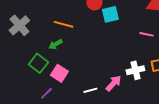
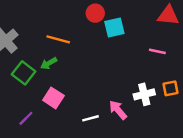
green square: (38, 63) -> (24, 73), moved
pink arrow: (113, 83) -> (118, 110), turned -84
purple line: (46, 93) -> (26, 118), moved

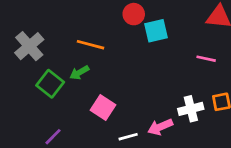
pink square: (53, 98) -> (103, 107), moved
pink arrow: (118, 110) -> (160, 127), turned -72

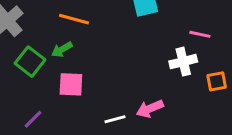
pink square: (103, 107) -> (71, 84), moved, turned -30
white cross: (191, 109) -> (183, 62), moved

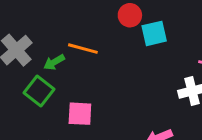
green arrow: (62, 49) -> (54, 62), moved

